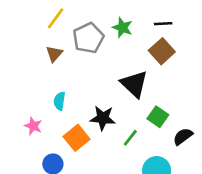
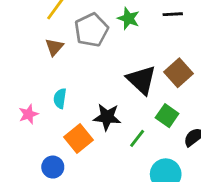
brown square: (162, 51) -> (178, 73), moved
pink star: (33, 126) -> (29, 114), moved, turned 30

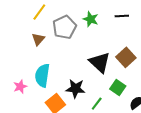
cyan semicircle: (60, 98) -> (42, 75), size x1.6

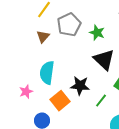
green star: (91, 19) -> (97, 33), moved
pink star: (20, 87) -> (26, 92), moved

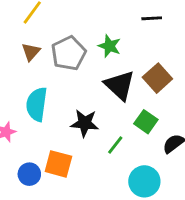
gray pentagon: (69, 25) -> (69, 53), moved
orange square: (60, 101) -> (58, 164), moved, turned -36

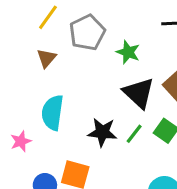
gray pentagon: (69, 53) -> (87, 32), moved
green line: (115, 145) -> (134, 134), moved

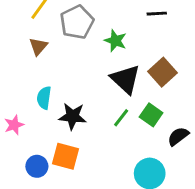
cyan semicircle: (53, 113) -> (44, 98), size x0.7
black star: (102, 132) -> (73, 116), moved

